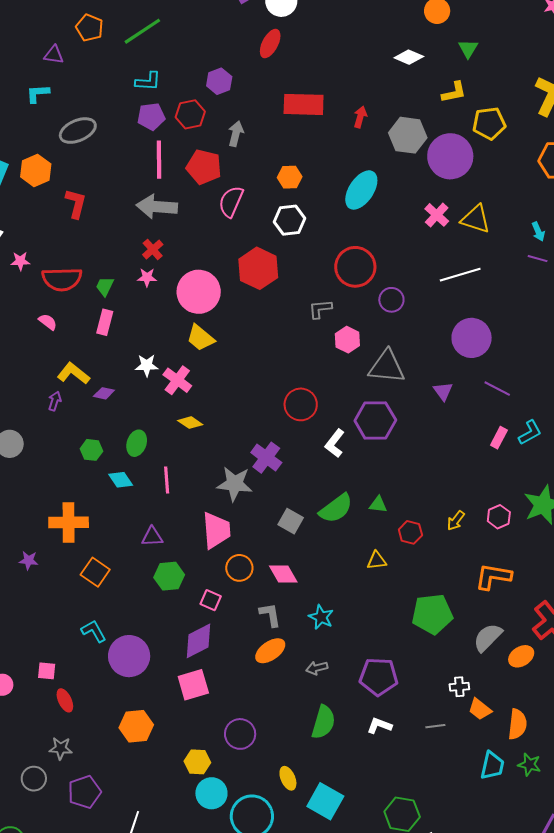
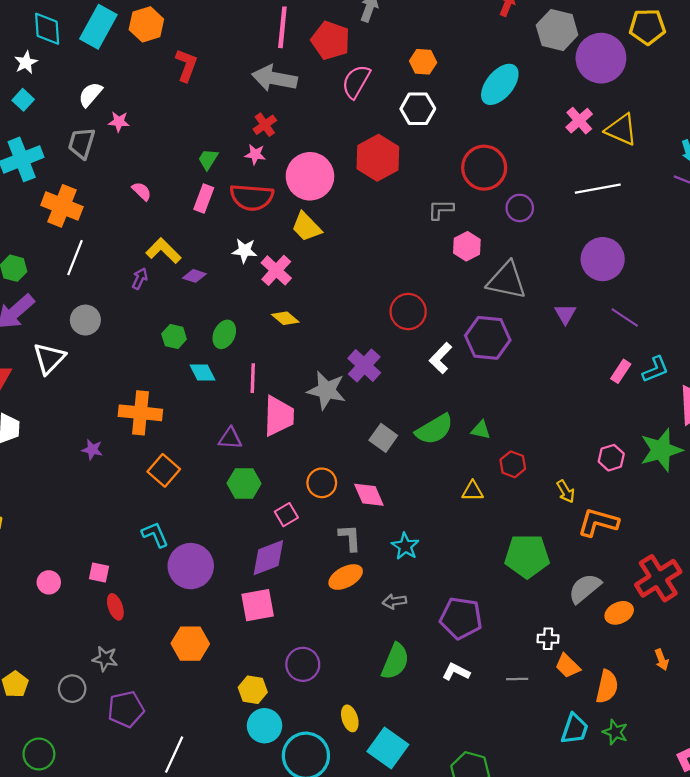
red semicircle: (62, 279) -> (252, 197), moved
yellow arrow: (456, 521) -> (566, 491), moved, turned -75
pink trapezoid: (216, 530) -> (279, 416), moved
pink square: (211, 600) -> (286, 515), turned 30

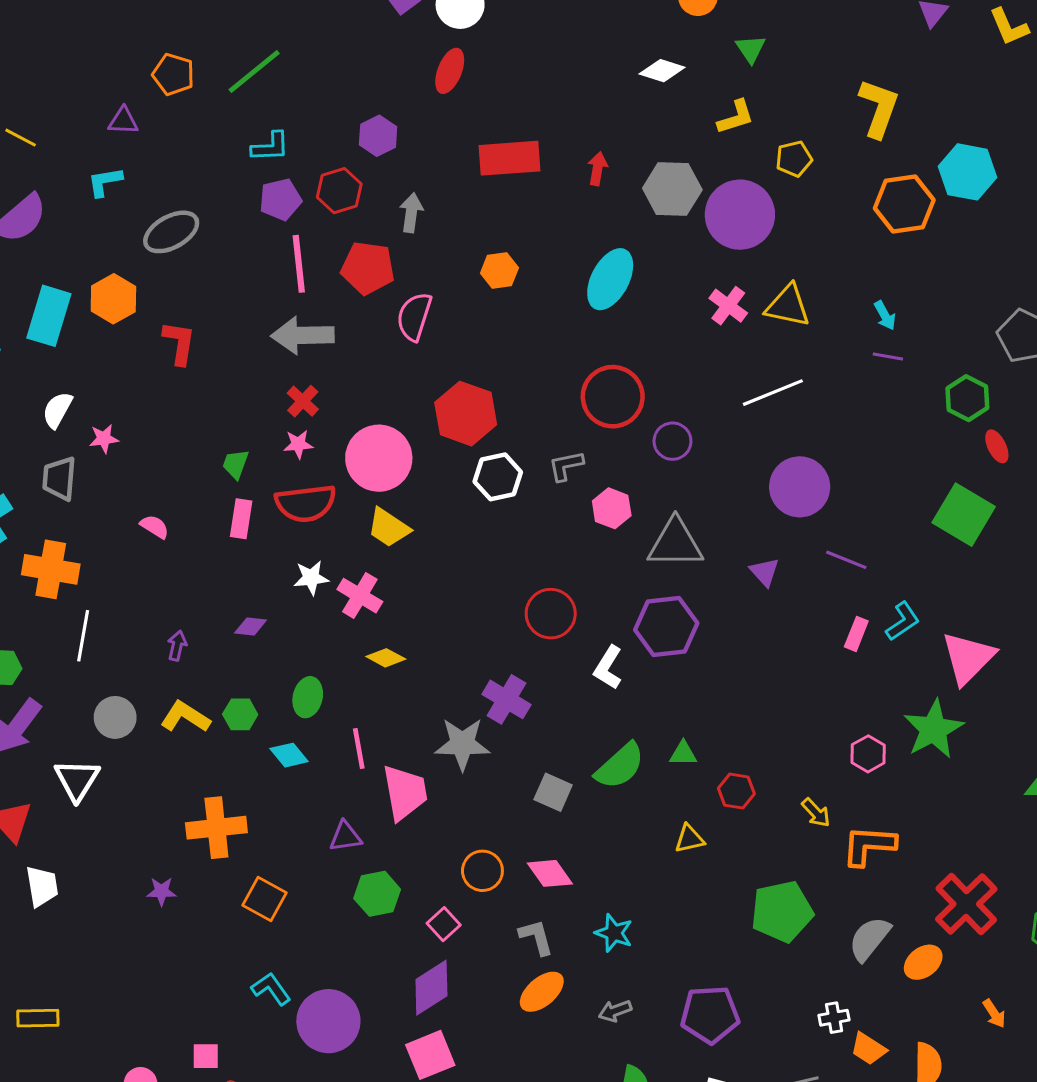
yellow pentagon: (647, 27) -> (794, 159), size x0.7
white hexagon: (418, 109) -> (498, 477), moved
yellow L-shape: (163, 251) -> (185, 717), moved

